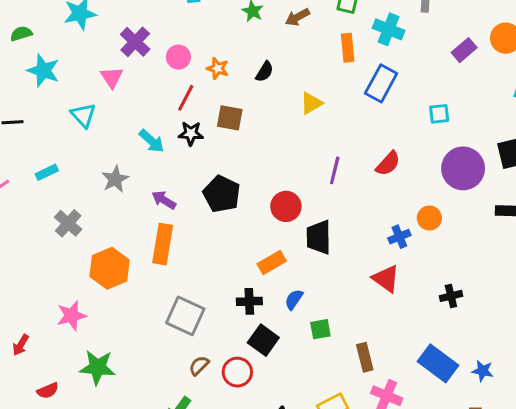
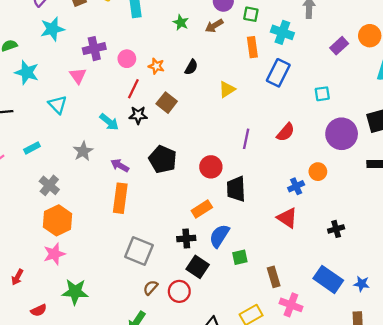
purple cross: (135, 42) -> (94, 49), turned 35
brown square: (230, 118) -> (167, 103), turned 30
orange hexagon: (110, 268) -> (58, 220), moved
blue semicircle: (294, 299) -> (219, 236), size x1.5

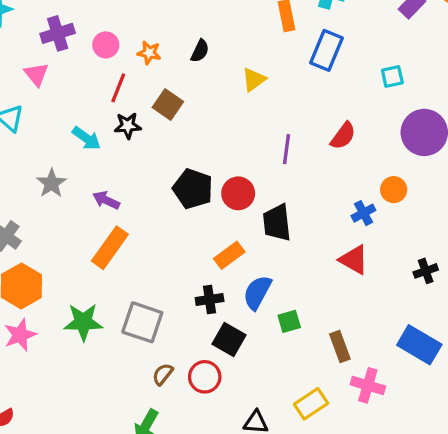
black pentagon: (163, 159) -> (193, 189), moved
orange rectangle: (120, 198) -> (110, 248), turned 32
green star: (75, 292) -> (83, 322), moved

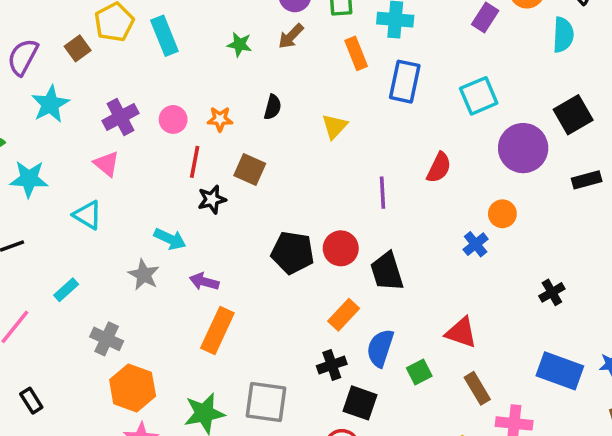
cyan square: (392, 76) -> (479, 96), size x1.5
cyan arrow: (86, 138) -> (170, 239), moved
red triangle: (354, 260) -> (461, 333), moved

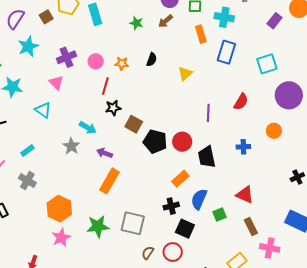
brown square: (250, 169) -> (134, 124), moved
blue cross: (476, 244) -> (243, 147), moved, turned 32
gray cross: (107, 339) -> (27, 181), moved

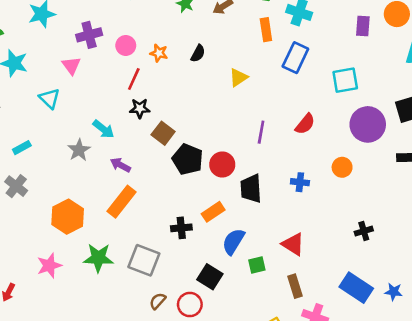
purple rectangle: (274, 21) -> (363, 26), turned -42
black cross: (171, 206) -> (181, 228), moved
orange hexagon: (59, 209) -> (68, 217), moved

